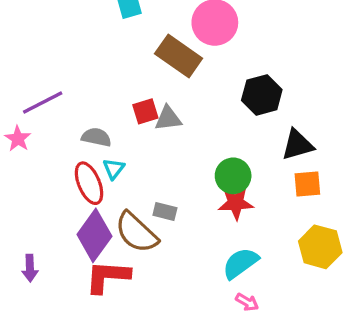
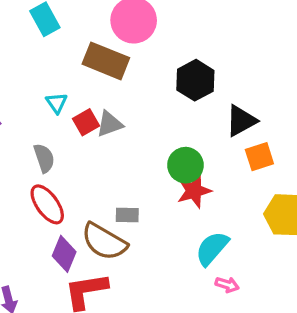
gray semicircle: (96, 137) -> (44, 158), turned 72
cyan triangle: (114, 169) -> (57, 103), moved
purple diamond: (94, 235) -> (64, 254), size x0.7

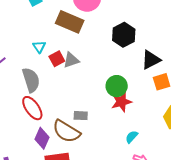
gray semicircle: (44, 158) -> (31, 80), size x1.4
cyan semicircle: (212, 248) -> (132, 137), size x0.6

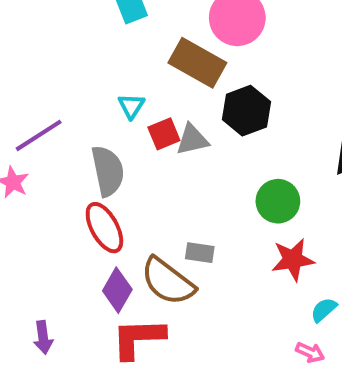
black hexagon: (124, 35) -> (246, 111), moved
red star: (121, 102) -> (293, 260), moved
cyan semicircle: (132, 137) -> (324, 310), moved

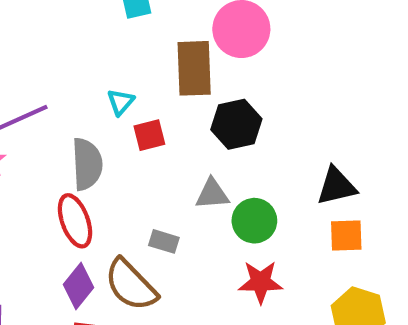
brown rectangle: (197, 63) -> (194, 68), turned 50
gray triangle: (192, 140) -> (212, 194), moved
gray rectangle: (200, 253) -> (164, 241), moved

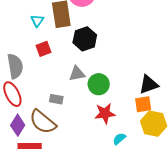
cyan triangle: (121, 102) -> (37, 21), moved
black triangle: (336, 186) -> (149, 84), moved
orange square: (346, 235) -> (143, 104), moved

